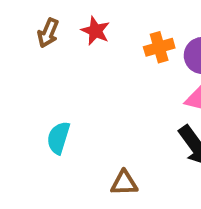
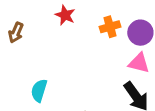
brown arrow: (48, 33) -> (16, 33), moved

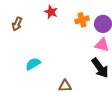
cyan semicircle: (39, 90) -> (33, 64), turned 42

